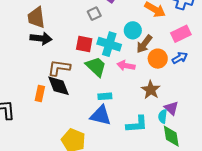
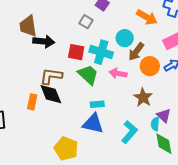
gray square: (94, 14) -> (86, 22), turned -32
black arrow: (41, 38) -> (44, 41), moved
cyan L-shape: (137, 124) -> (129, 132), turned -45

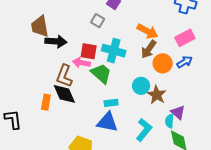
orange arrow: (147, 17) -> (147, 31), moved
cyan circle: (125, 38) -> (141, 86), moved
pink arrow: (118, 73) -> (81, 63), moved
brown L-shape: (51, 76) -> (64, 76), turned -75

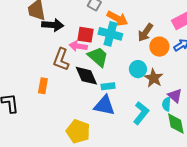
orange arrow: (147, 31) -> (117, 18), moved
black diamond: (64, 94) -> (86, 76), moved

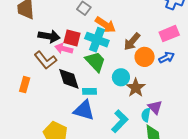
black arrow: (53, 25) -> (49, 36), moved
green trapezoid: (98, 57) -> (95, 62), moved
brown L-shape: (61, 59) -> (45, 60), turned -65

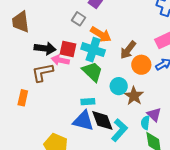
brown L-shape: (45, 60) -> (42, 72), turned 120
black diamond: (69, 79) -> (102, 120), moved

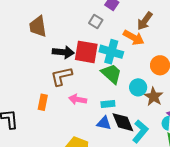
orange arrow: (101, 34) -> (134, 38), moved
red square: (68, 49) -> (86, 52), size x1.4
brown arrow: (128, 50) -> (145, 21), moved
pink arrow: (60, 60) -> (78, 99), moved
blue triangle: (83, 121) -> (104, 123), size x0.7

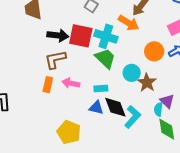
orange rectangle: (43, 102) -> (48, 85), moved

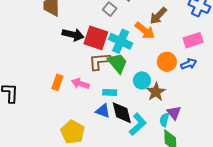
brown L-shape: (55, 59) -> (100, 61), moved

